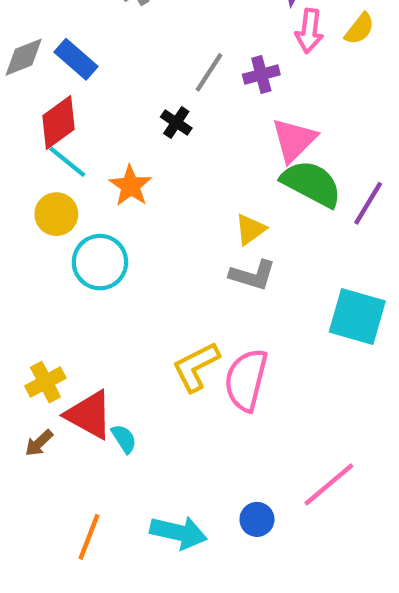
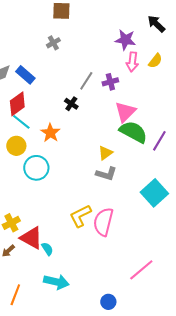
cyan square: (357, 317) -> (154, 193), turned 32
blue circle: (257, 519) -> (108, 302), moved
cyan arrow: (178, 533) -> (56, 282), moved
orange line: (89, 537) -> (15, 295), moved

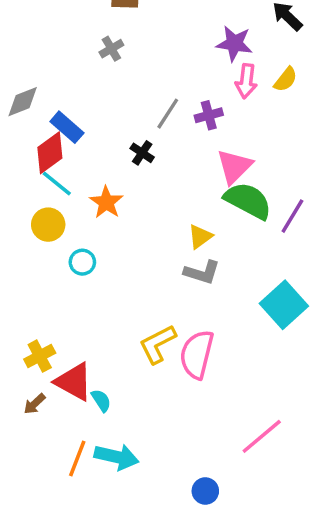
blue rectangle: (25, 75) -> (67, 127), moved
cyan circle: (36, 168) -> (82, 262), size x0.6
orange line: (15, 295) -> (77, 459), moved

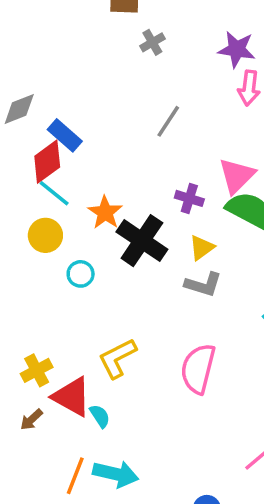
gray cross: (111, 49) -> (152, 42), moved
purple cross: (209, 115) -> (189, 198), moved, turned 32
black cross: (142, 153) -> (142, 241), moved, size x2.0
yellow L-shape: (158, 344) -> (117, 358), moved

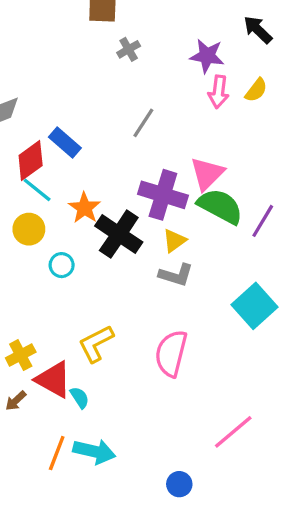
blue rectangle: (65, 135) -> (65, 142), moved
purple cross: (189, 198) -> (163, 195), size x1.8

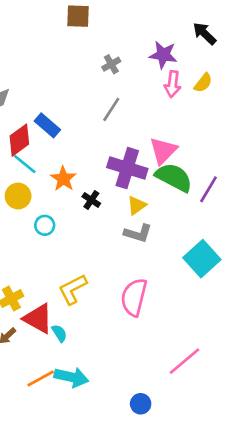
gray cross: (129, 49) -> (111, 64), moved
black cross: (119, 234) -> (91, 200), size x0.5
orange line: (57, 453) -> (41, 378), turned 40

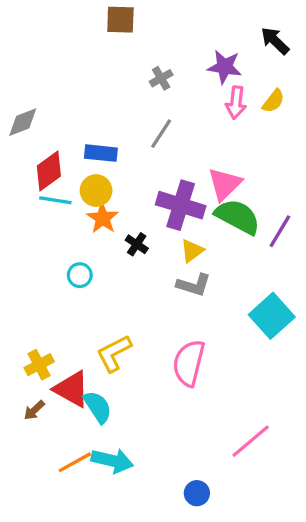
blue rectangle: (47, 125) -> (101, 153), moved, turned -35
cyan line: (25, 164) -> (55, 200), turned -30
yellow circle: (18, 196) -> (96, 191), moved
cyan semicircle: (59, 333) -> (98, 407), size x1.5

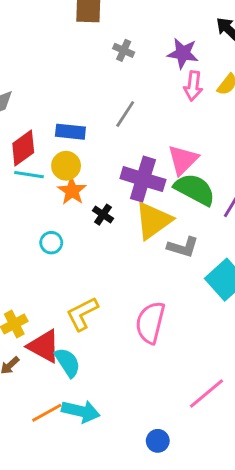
gray cross: (161, 78) -> (124, 50), moved, turned -36
yellow triangle: (192, 251) -> (153, 220), size x1.8
gray L-shape: (194, 285) -> (183, 247), moved

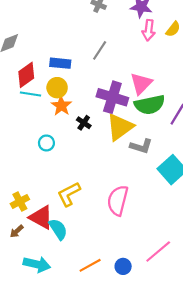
green semicircle: (195, 189) -> (150, 105), turned 140
cyan arrow: (81, 411) -> (37, 264), moved
orange line: (47, 413) -> (90, 265), moved
blue circle: (158, 441) -> (123, 266), moved

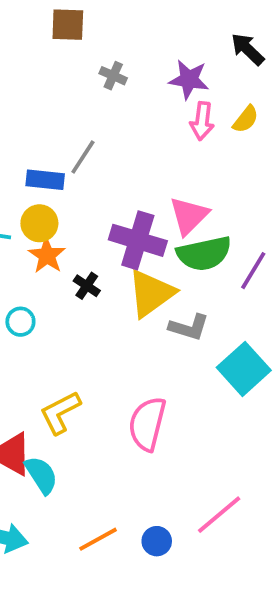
gray line: (100, 50) -> (83, 157), moved

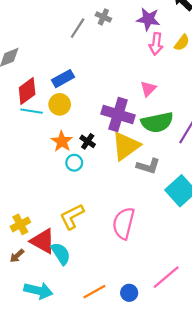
gray line: (83, 157) -> (78, 28), moved
blue rectangle: (45, 180) -> (63, 79), turned -35
pink triangle: (189, 216) -> (148, 89), moved, size x0.7
orange star: (47, 255) -> (62, 141), moved
cyan circle: (20, 322) -> (74, 163), moved

